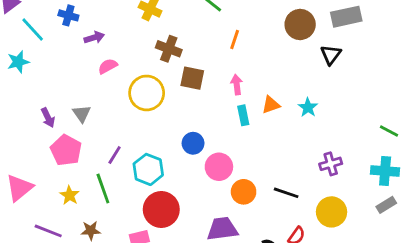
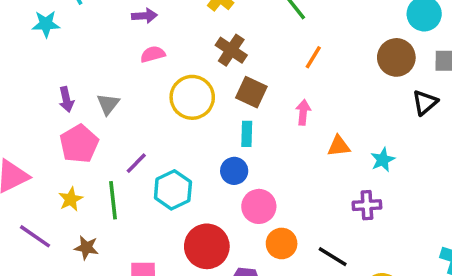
cyan rectangle: (243, 115) -> (247, 134), moved
purple cross: (331, 164) -> (367, 205), moved
red circle: (161, 209) -> (207, 246), moved

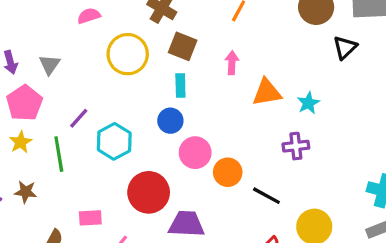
orange triangle: (339, 146) -> (267, 92), size x1.4
yellow star: (71, 199) -> (21, 142), moved
orange circle: (282, 243) -> (228, 172), moved
brown star: (86, 248) -> (26, 192), moved

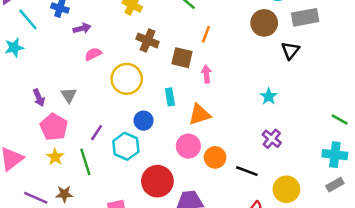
brown square: (183, 46) -> (182, 58), moved
orange triangle: (267, 92) -> (199, 114), moved
blue circle: (170, 121) -> (144, 121), moved
purple cross: (296, 146) -> (272, 139), moved, turned -36

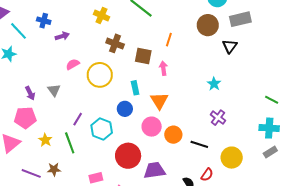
orange line: (206, 34) -> (169, 40), moved
pink semicircle: (93, 54) -> (73, 64), moved
orange triangle: (199, 114) -> (159, 101), turned -42
blue circle: (144, 121) -> (125, 109), moved
pink pentagon: (54, 127) -> (25, 118), moved, turned -30

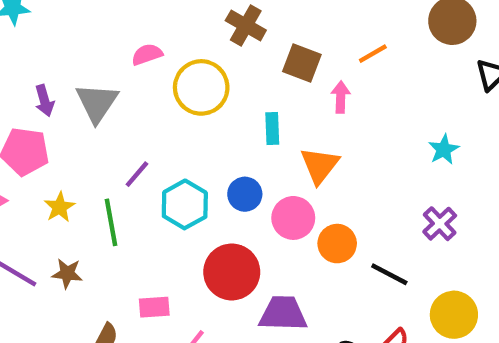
orange line: (169, 40) -> (373, 54), moved, turned 32
gray triangle: (54, 90) -> (97, 103), size x1.5
blue circle: (125, 109) -> (245, 194), moved

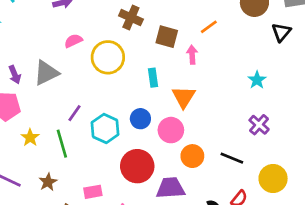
gray triangle: (97, 103) -> (46, 73), turned 36
orange circle: (337, 244) -> (192, 156), moved
brown star: (67, 273) -> (48, 182), moved, turned -30

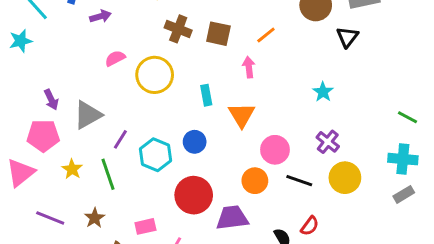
brown square: (167, 37) -> (218, 34), moved
gray triangle: (46, 73) -> (88, 115), moved
pink circle: (171, 130) -> (275, 150), moved
yellow circle: (273, 178) -> (345, 178), moved

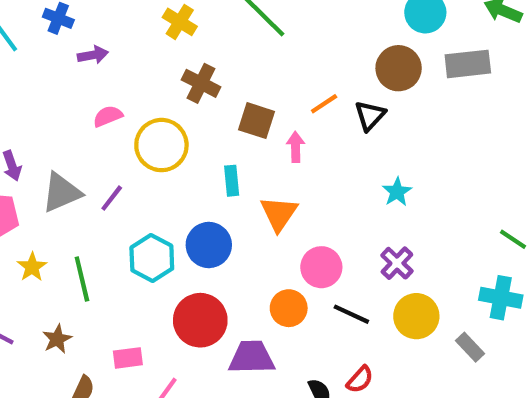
brown square: (218, 34) -> (257, 121), moved
black triangle: (347, 37) -> (370, 116), moved
purple line: (120, 139) -> (112, 198), moved
blue circle: (195, 142) -> (209, 245), size x1.4
gray rectangle: (404, 194) -> (470, 347), moved, turned 72

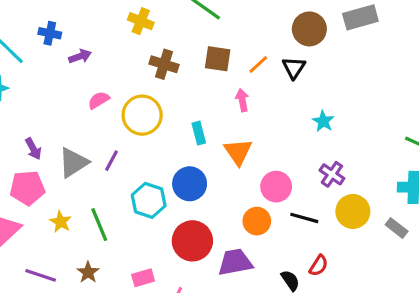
brown square: (257, 121) -> (218, 59), moved

